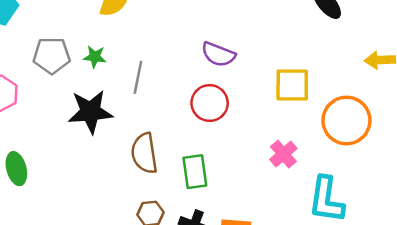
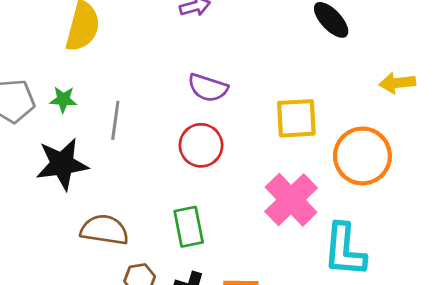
brown semicircle: (144, 153) -> (104, 230), moved, turned 111
pink cross: (283, 154) -> (291, 200), size x1.6

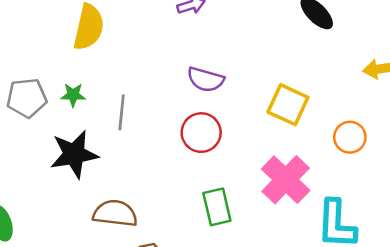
yellow square: (296, 118) -> (288, 105), turned 30
orange circle: (362, 156) -> (350, 137), size x0.6
green rectangle: (189, 227) -> (217, 207), moved

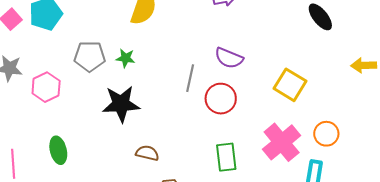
gray line: (122, 112) -> (190, 78), moved
orange circle: (350, 137) -> (326, 134), moved
brown semicircle: (115, 213) -> (147, 153), size x0.7

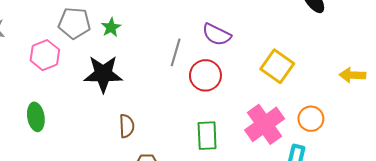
green star: (126, 58) -> (111, 27), turned 30
yellow arrow: (364, 65) -> (352, 75), moved
pink hexagon: (46, 87) -> (45, 55), moved
brown semicircle: (147, 153) -> (127, 126), turned 70

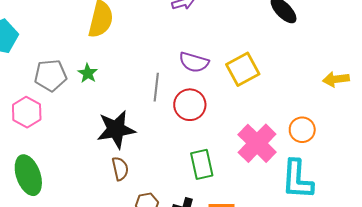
yellow square: (277, 66) -> (243, 69), moved, turned 36
black star: (103, 74) -> (116, 129), moved
green ellipse: (36, 117) -> (28, 175), size x1.4

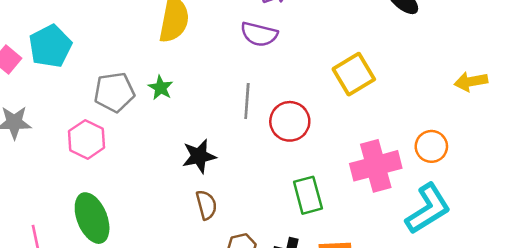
purple semicircle: (194, 62) -> (259, 34), moved
black star: (116, 129) -> (199, 156), size x0.7
pink cross: (257, 143) -> (376, 166), turned 33
cyan L-shape: (297, 179) -> (428, 209), turned -123

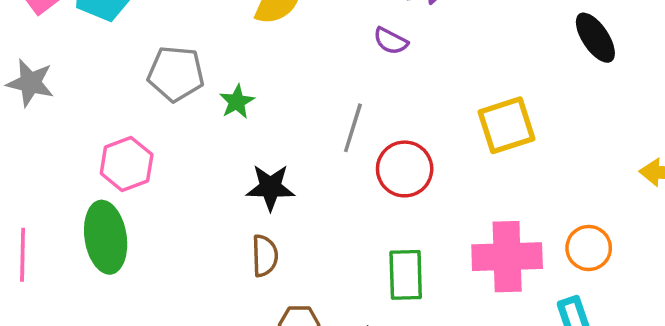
purple semicircle: (259, 34) -> (391, 41), size x0.7
green star: (161, 88) -> (237, 102), moved
pink hexagon: (87, 139) -> (127, 164), moved

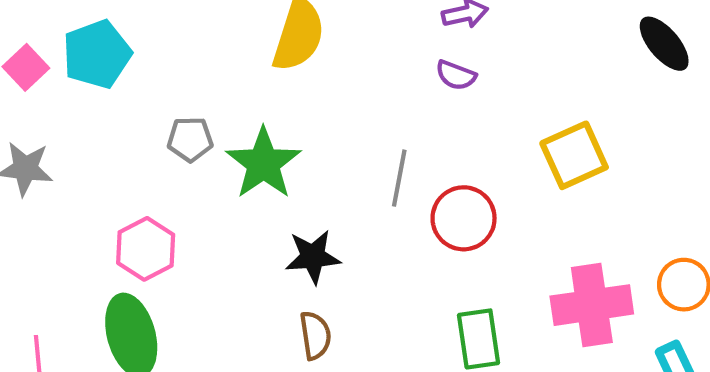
purple semicircle: (391, 41) -> (456, 75), moved
gray pentagon: (176, 74) -> (190, 139), size x0.7
green star: (237, 102) -> (263, 163), size x1.8

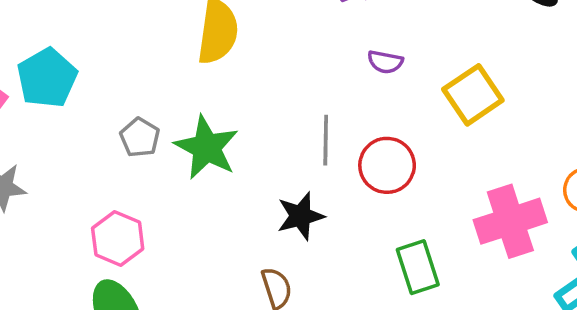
purple semicircle: (456, 75) -> (385, 62), moved
gray pentagon: (190, 139) -> (140, 137), turned -30
black star: (313, 257) -> (300, 216), moved

